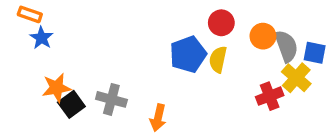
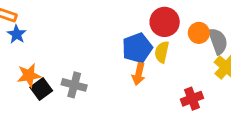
red circle: (221, 23) -> (165, 22), size x1.4
red cross: (270, 96) -> (192, 99), moved
orange arrow: (158, 118) -> (139, 74), moved

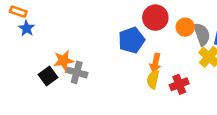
yellow semicircle: (162, 52) -> (153, 80), moved
orange arrow: (139, 74) -> (155, 63), moved
orange star: (29, 75) -> (64, 60), moved

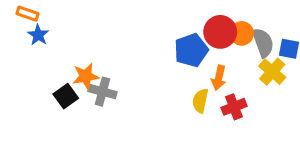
red circle: (155, 18) -> (220, 32), moved
blue pentagon: (131, 40) -> (191, 50), moved
orange arrow: (155, 63) -> (219, 78), moved

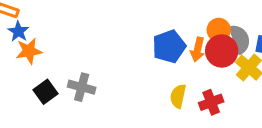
red circle: (220, 32) -> (222, 51), moved
orange star: (86, 76) -> (29, 51), moved
orange arrow: (219, 78) -> (198, 49), moved

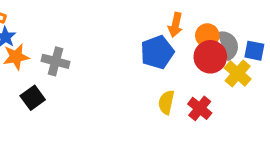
orange arrow: (198, 49) -> (175, 25), moved
gray cross: (82, 87) -> (56, 61), moved
red cross: (211, 102) -> (200, 108), turned -30

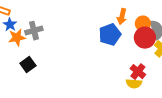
gray cross: (56, 61) -> (34, 31), moved, turned -30
yellow semicircle: (166, 102) -> (134, 84), moved, turned -98

